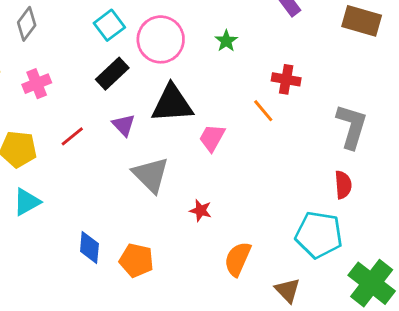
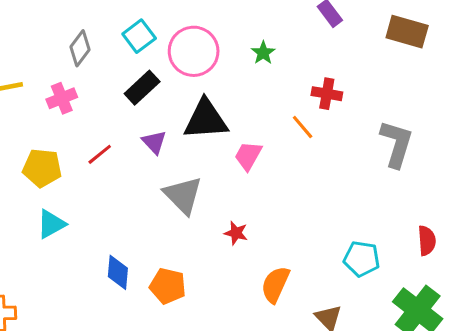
gray diamond: (27, 24) -> (80, 48), moved
red semicircle: (343, 185) -> (427, 241), moved
cyan pentagon: (319, 235) -> (362, 259), size x0.7

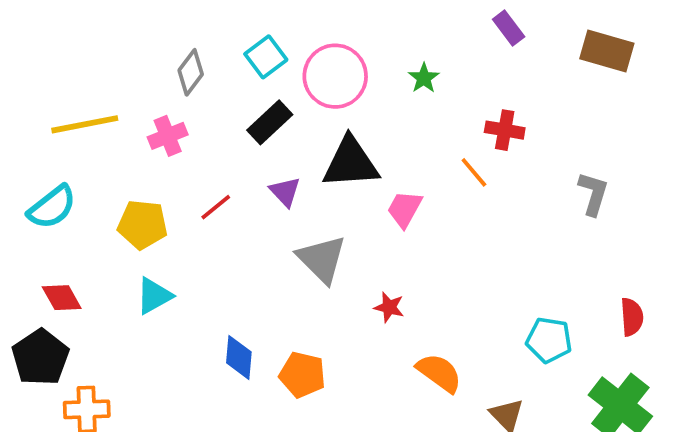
gray L-shape: (396, 144) -> (593, 194), size x0.7
orange semicircle: (275, 285) -> (439, 373), turned 102

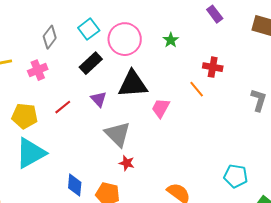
cyan triangle: (154, 296) -> (31, 153), size x1.6
red star: (389, 307) -> (127, 163), moved

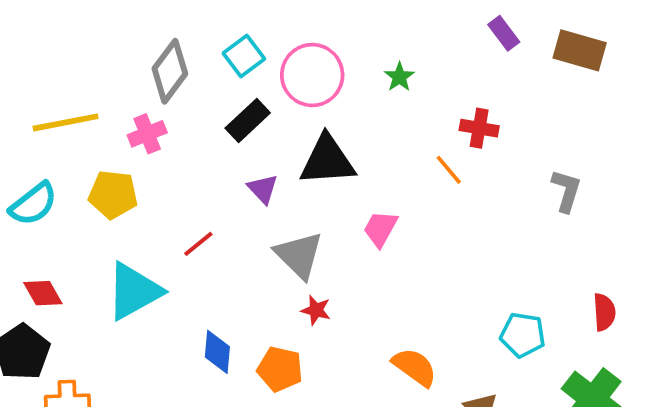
purple rectangle: (215, 14) -> (504, 33), moved
gray diamond: (50, 37) -> (170, 71), size x1.4
red line: (63, 107) -> (198, 244), moved
pink trapezoid: (161, 108) -> (380, 229), moved
yellow pentagon: (25, 116) -> (113, 194), moved

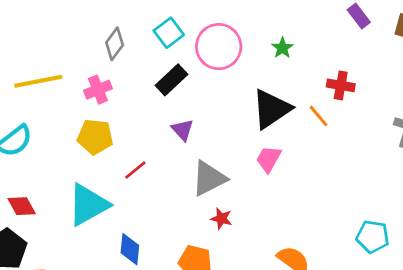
gray diamond: (170, 71) -> (115, 44), size x0.7
black triangle: (327, 160) -> (271, 109), moved, turned -30
yellow pentagon: (113, 194) -> (95, 137), moved
gray triangle: (299, 255) -> (209, 178), turned 48
blue diamond: (217, 352) -> (130, 249), moved

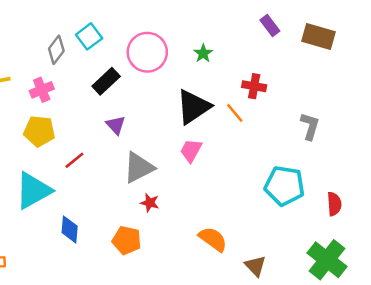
cyan square: (169, 33) -> (89, 36), moved
cyan pentagon: (373, 237) -> (284, 186), moved, size x1.4

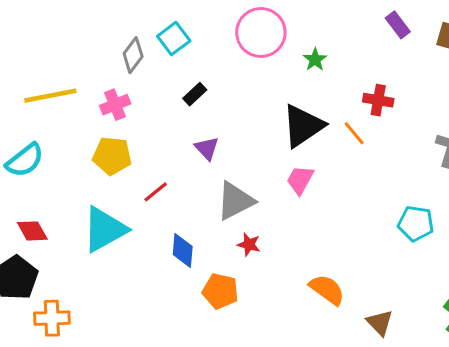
pink circle: (147, 52) -> (261, 32), moved
black rectangle: (106, 81) -> (195, 94), size x0.7
cyan pentagon: (284, 186) -> (416, 223), size x0.7
blue diamond: (70, 229) -> (183, 250), moved

